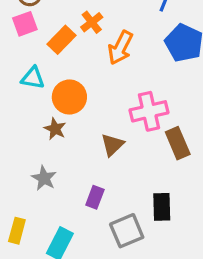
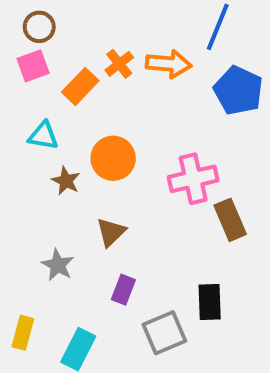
orange arrow: (120, 48) -> (169, 64), moved, turned -112
orange circle: (69, 97) -> (113, 158), moved
brown star: (55, 129) -> (66, 181), moved
brown triangle: (112, 145) -> (111, 232), moved

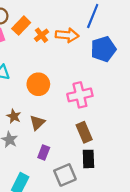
orange rectangle: (80, 86) -> (21, 26), moved
blue pentagon: (238, 91) -> (103, 49), turned 30
brown star: (66, 181) -> (14, 116), moved
brown rectangle: (230, 220) -> (84, 132), moved

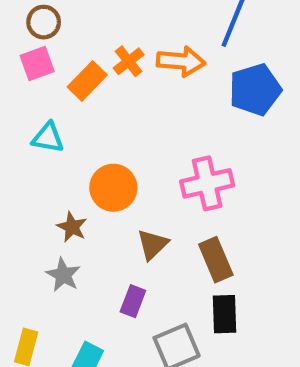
orange rectangle: (21, 26) -> (87, 81), moved
orange circle: (38, 84) -> (113, 188), moved
brown triangle: (37, 123) -> (153, 244), moved

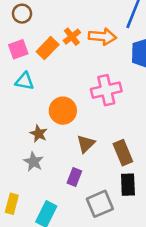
pink square: (37, 63) -> (18, 49), moved
pink cross: (207, 183) -> (106, 90), moved

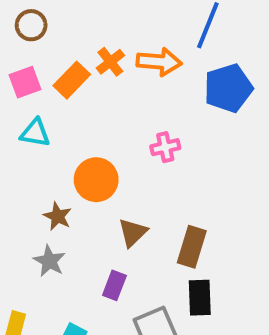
pink cross: (106, 90) -> (165, 147), size x0.6
brown rectangle: (123, 153) -> (192, 247), turned 40

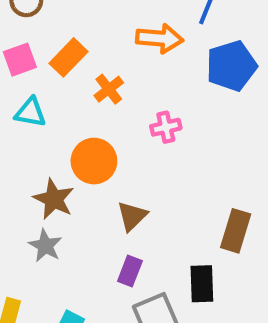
orange cross: (110, 62) -> (109, 89), moved
brown star: (58, 216) -> (54, 199), size x1.4
brown rectangle: (192, 247) -> (236, 231), moved
purple rectangle: (114, 285) -> (130, 271), moved

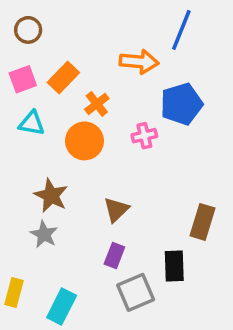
blue pentagon: (231, 66) -> (181, 104), moved
orange circle: (94, 161) -> (84, 141), moved

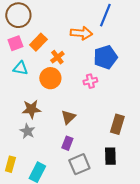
brown circle: (28, 30) -> (18, 15), size x1.6
pink cross: (144, 136) -> (90, 81), moved
brown star: (51, 196) -> (31, 109), turned -30
black rectangle: (174, 266) -> (110, 156), moved

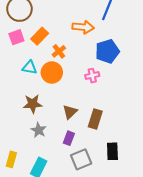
cyan triangle: (20, 68) -> (30, 67), moved
brown rectangle: (117, 124) -> (95, 119), moved
gray star: (27, 131) -> (39, 130), moved

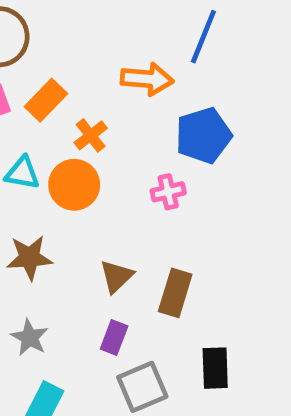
gray star: (39, 130) -> (30, 338), moved

